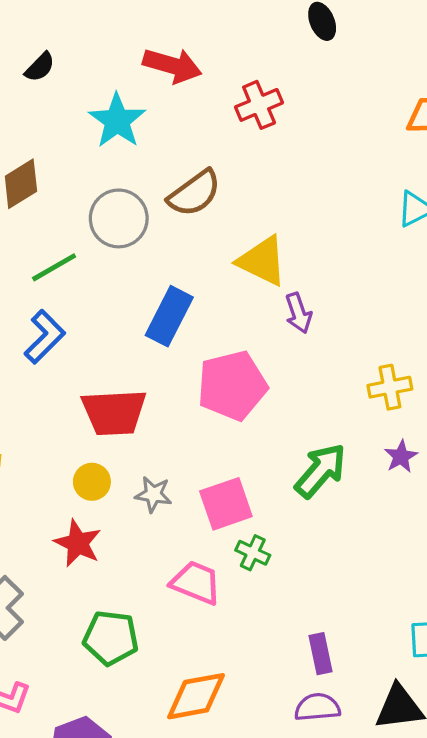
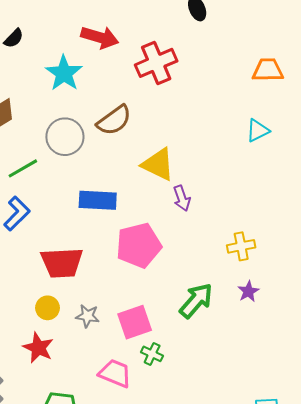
red cross: (259, 105) -> (156, 63), size x1.4
blue rectangle: (169, 316) -> (98, 200), turned 66

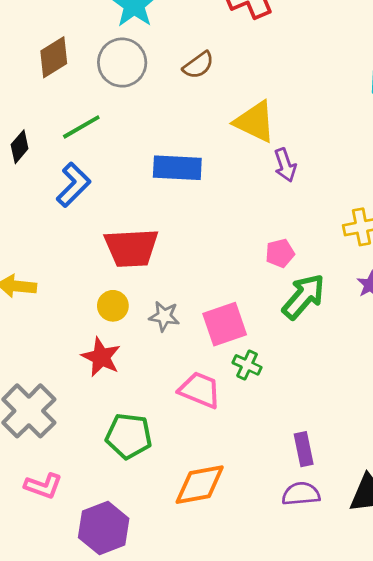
brown semicircle: (114, 120) -> (198, 65), size x0.7
gray circle: (65, 137) -> (122, 63), moved
pink pentagon: (139, 245) -> (280, 253), moved, size x0.5

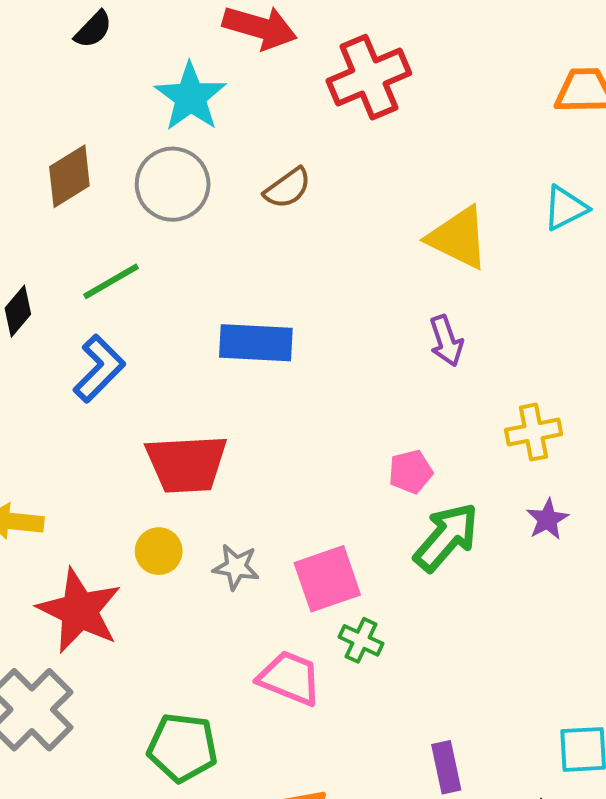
yellow triangle: (255, 122) -> (458, 238), moved
purple arrow: (285, 165) -> (446, 341), moved
red star: (101, 357) -> (79, 611), moved, size x1.4

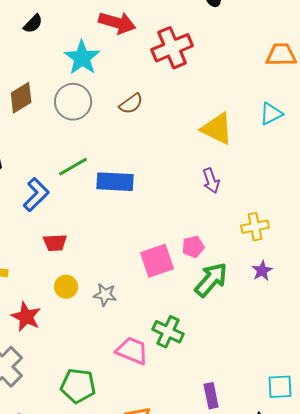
green line: (111, 281) -> (73, 167), moved
red trapezoid: (186, 464) -> (55, 243), moved, size x0.6
pink square: (327, 579) -> (157, 261), moved
red star: (79, 611) -> (26, 317), size x0.7
green cross: (361, 640) -> (168, 332), size x1.4

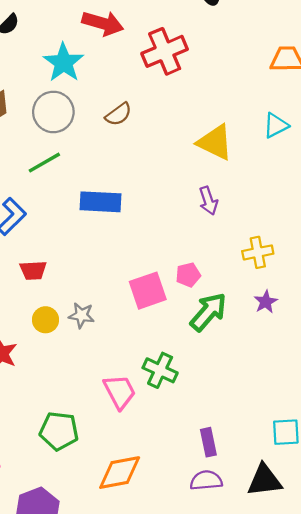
green line: (73, 167) -> (44, 163), moved
gray star: (105, 295) -> (81, 315), moved
pink trapezoid: (132, 351) -> (120, 392), turned 40

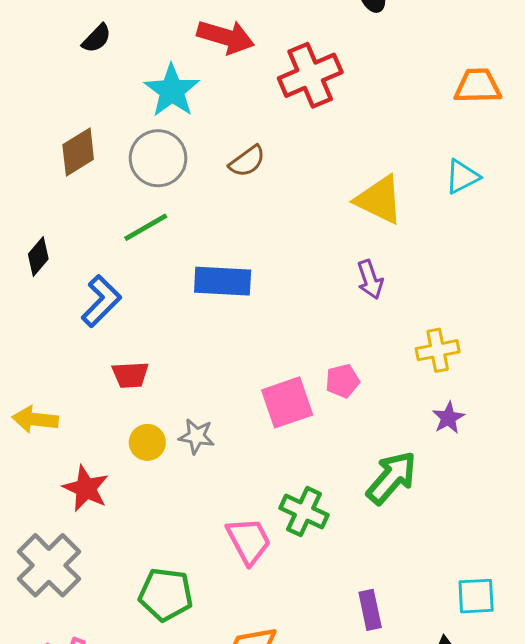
green arrow: (208, 312) -> (392, 478), moved

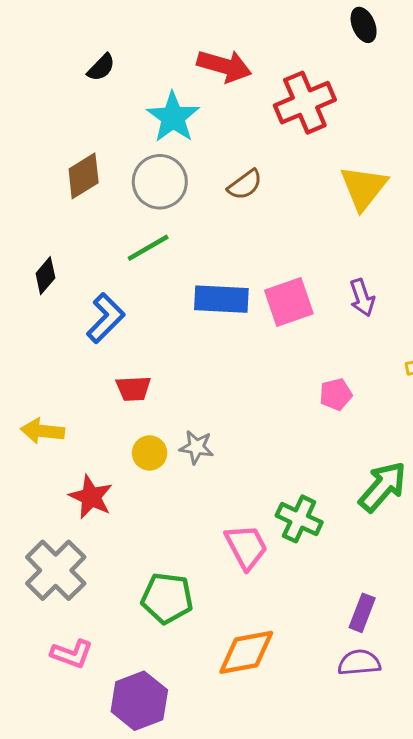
yellow triangle: (379, 200) -> (364, 188), moved, turned 42
pink square: (287, 402) -> (289, 302), moved
purple rectangle: (370, 610) -> (362, 613), turned 33

